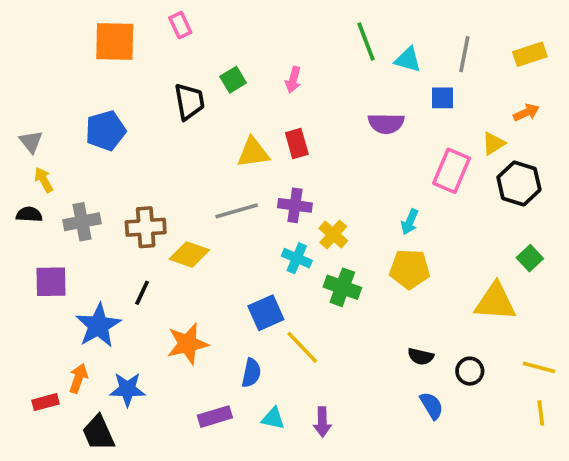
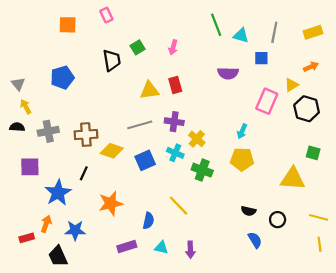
orange square: (115, 41) -> (68, 25), size x0.7
green square: (530, 258) -> (313, 153), turned -32
blue square: (266, 313) -> (145, 160), moved

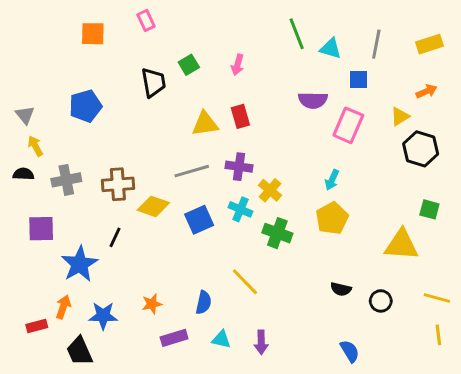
pink rectangle: (267, 101) -> (348, 125), moved
yellow pentagon: (242, 159) -> (332, 218), turned -30
orange star: (111, 203) -> (152, 304), moved, size x0.6
blue semicircle: (255, 240) -> (350, 351), moved

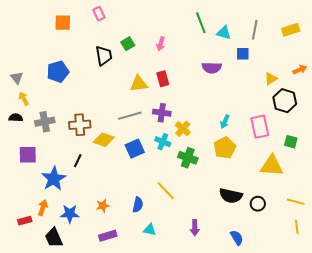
orange arrow: (427, 91) -> (300, 70), moved
pink rectangle: (348, 125) -> (260, 127), moved, turned -35
black semicircle: (341, 289) -> (231, 196), size x1.6
purple rectangle: (174, 338) -> (108, 236), moved
purple arrow: (261, 342) -> (195, 228), moved

